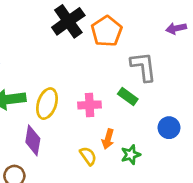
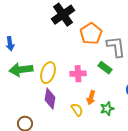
orange pentagon: (107, 31) -> (91, 34), moved
purple diamond: (33, 140) -> (50, 99), moved

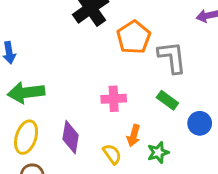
green rectangle: (105, 68) -> (167, 100), moved
yellow ellipse: (48, 73) -> (26, 137), moved

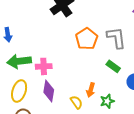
orange pentagon: (134, 37) -> (87, 39), moved
pink cross: (114, 99) -> (44, 66), moved

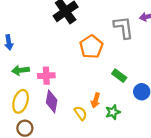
gray L-shape: (116, 38) -> (123, 27), moved
green arrow: (19, 61) -> (21, 70), size x0.7

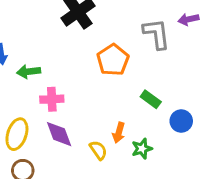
green arrow: (21, 70) -> (29, 72), moved
purple diamond: (52, 101) -> (59, 134), turned -30

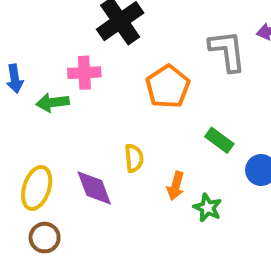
pink cross: (52, 99) -> (84, 73), moved
green star: (142, 149) -> (207, 208), turned -30
yellow semicircle: (98, 150) -> (134, 158), moved, turned 30

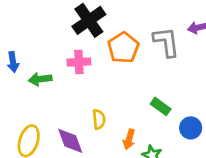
pink cross: (84, 73) -> (79, 62), moved
orange pentagon: (168, 87) -> (123, 48), moved

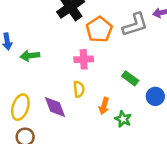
gray L-shape: (166, 42) -> (135, 25), turned 80
pink cross: (79, 62) -> (84, 59), moved

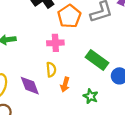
green rectangle: (130, 78) -> (97, 60), size x1.5
orange arrow: (104, 106) -> (65, 84), moved

